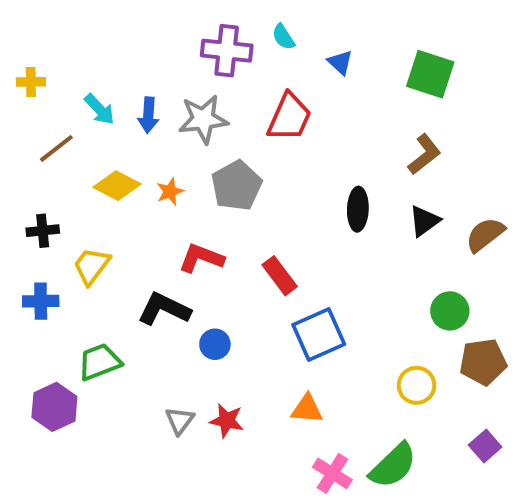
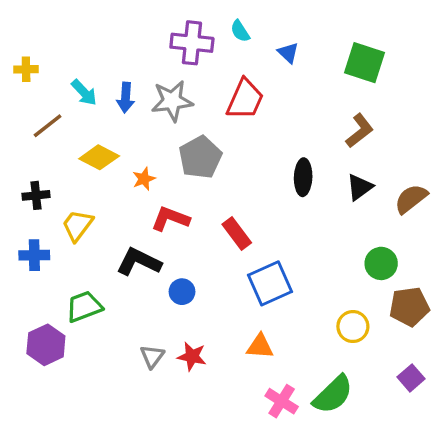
orange star: (170, 192) -> (144, 179), moved

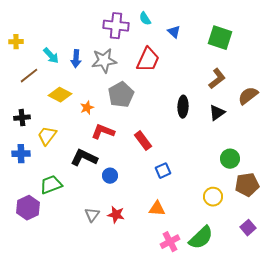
brown semicircle: (411, 199) -> (248, 96), moved
blue square: (270, 283) -> (163, 171), size x0.6
pink cross: (282, 401) -> (170, 242), turned 30

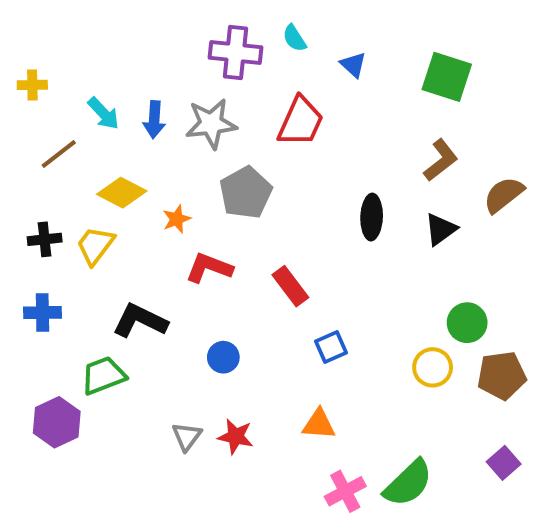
yellow trapezoid: (47, 136) -> (95, 245), moved
black L-shape: (84, 158) -> (140, 321), moved
yellow circle: (213, 197) -> (433, 367), moved

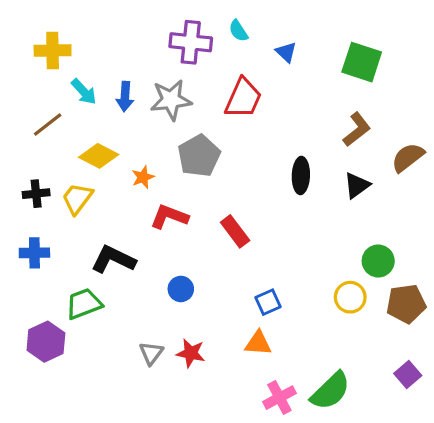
yellow cross: (32, 85) -> (53, 51), moved, size x1.5
blue square: (331, 347) -> (268, 302), moved

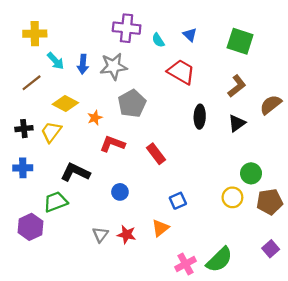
cyan semicircle: (238, 31) -> (158, 40), moved
red trapezoid: (243, 98) -> (181, 72), moved, turned -84
orange triangle: (258, 343) -> (160, 228), moved, turned -42

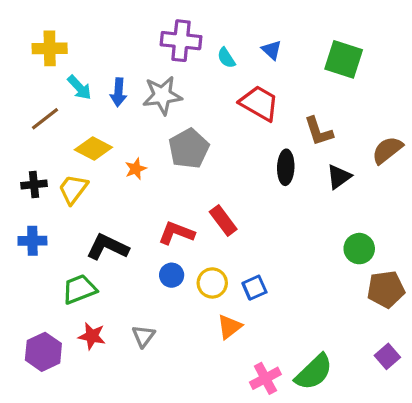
brown L-shape: (237, 86) -> (319, 131), moved, turned 110
red L-shape: (112, 144) -> (176, 233), moved
yellow circle: (232, 197) -> (212, 283), moved
purple hexagon: (30, 227) -> (43, 352), moved
red star: (127, 235) -> (92, 336), moved

